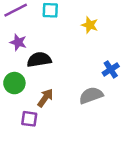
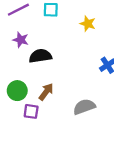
green circle: (14, 83) -> (17, 91), moved
gray semicircle: (91, 95) -> (84, 107), moved

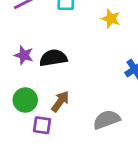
purple star: (21, 40) -> (24, 55), moved

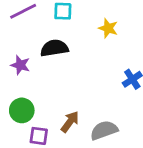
black semicircle: (53, 58) -> (54, 48), moved
brown arrow: (60, 101) -> (70, 122), moved

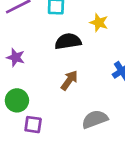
black semicircle: (54, 48) -> (68, 41), moved
brown arrow: (70, 122) -> (69, 80), moved

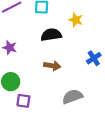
brown arrow: (69, 80) -> (52, 66), turned 63

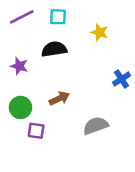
black semicircle: (51, 35) -> (54, 49), moved
brown arrow: (52, 66) -> (59, 98), moved, turned -35

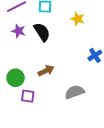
black semicircle: (54, 49) -> (42, 32), turned 66
purple star: (19, 66) -> (19, 31), moved

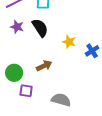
yellow star: (78, 19) -> (69, 42), moved
gray semicircle: (75, 92) -> (61, 100), moved, turned 36

